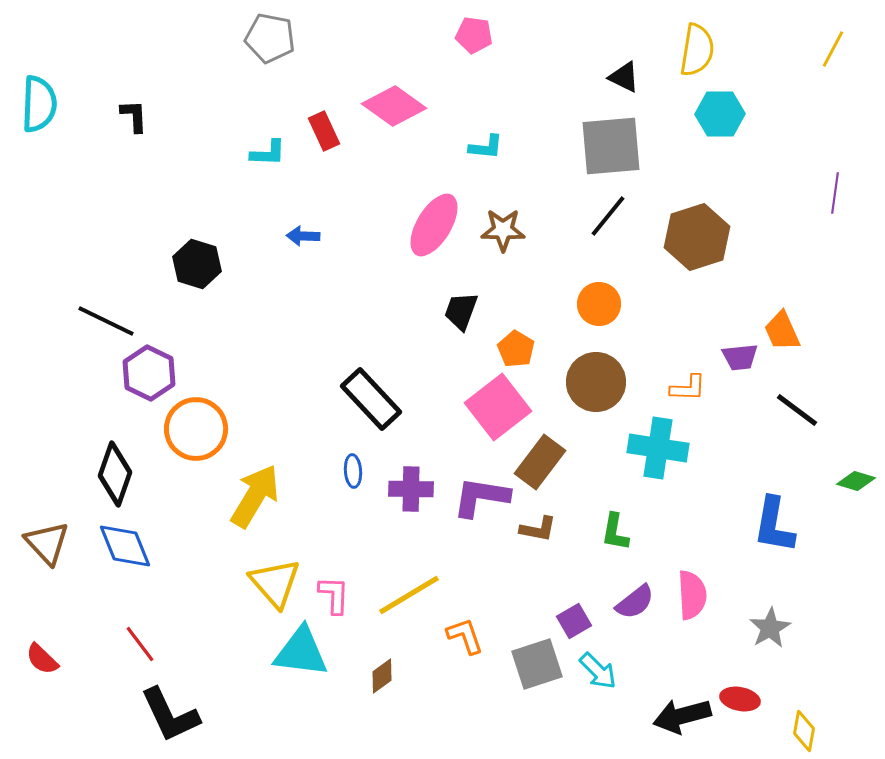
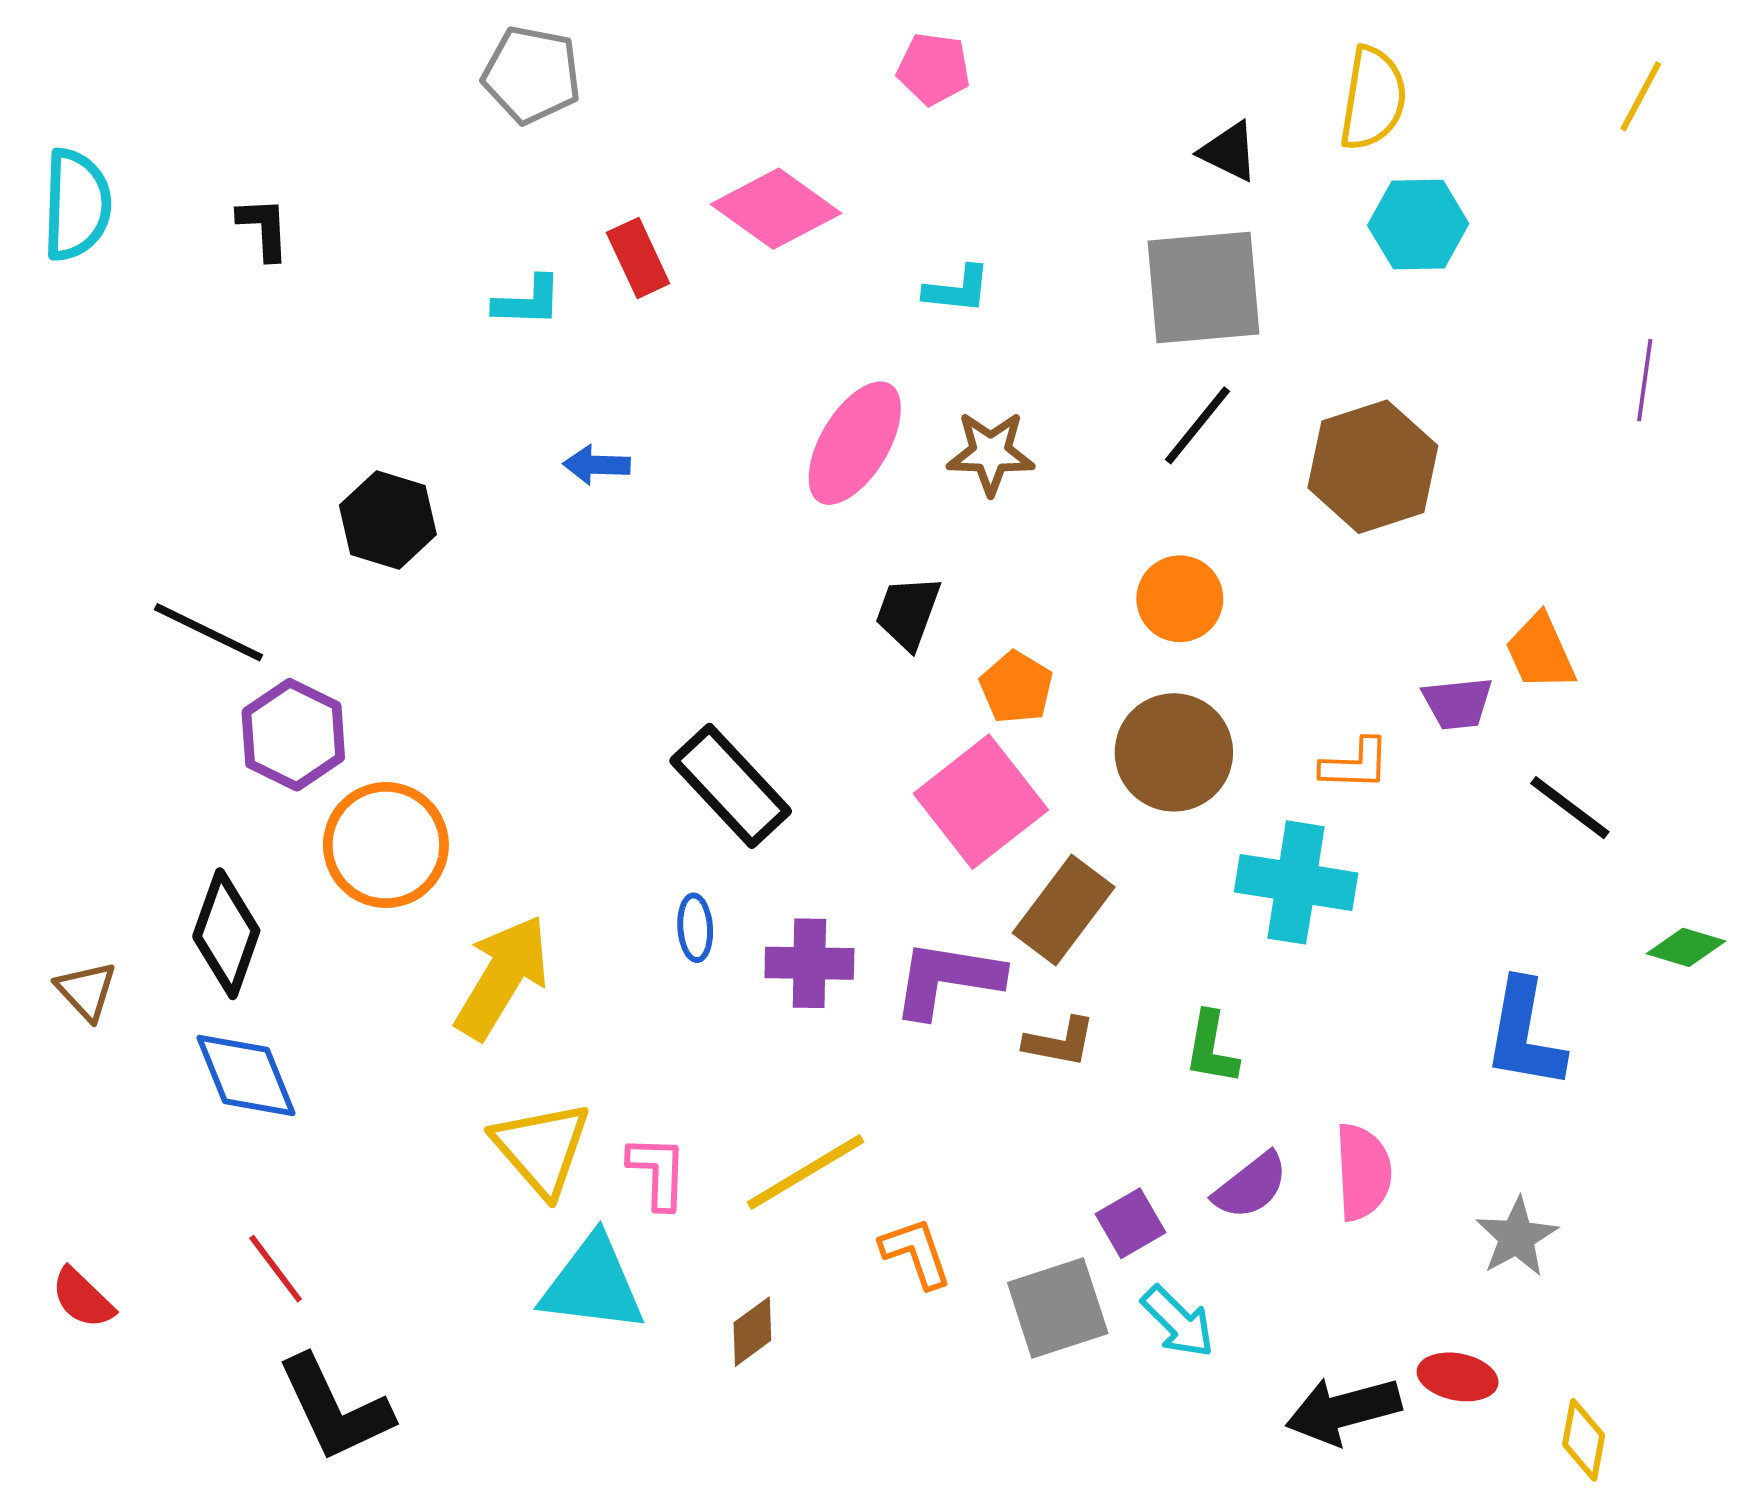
brown triangle: (47, 543) -> (86, 991), moved, size x0.7

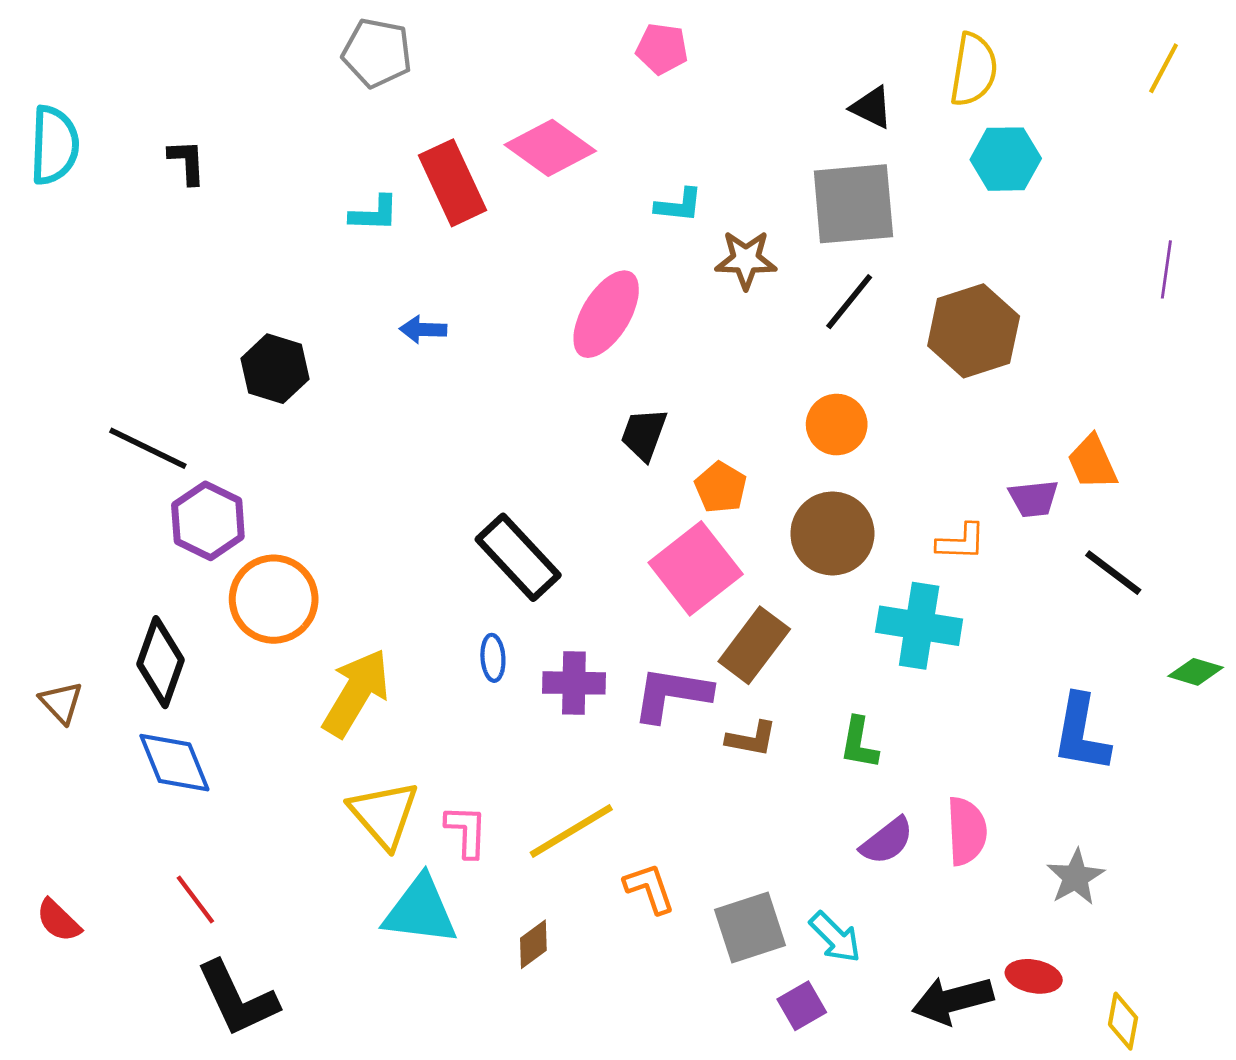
red rectangle: (638, 258) -> (452, 183), size x1.5
brown star: (991, 453) -> (746, 260), moved
purple square: (1131, 1223) -> (802, 1006), moved

